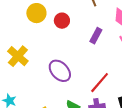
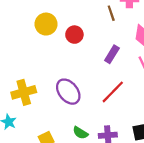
yellow cross: (18, 56) -> (24, 92), moved, turned 30
red line: (100, 83) -> (113, 92), moved

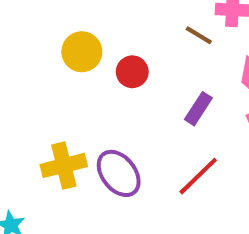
brown line: (111, 13) -> (199, 35), turned -42
yellow cross: (24, 92) -> (64, 165), moved

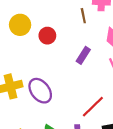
brown line: (199, 35) -> (83, 16), turned 48
red line: (198, 176) -> (93, 107), moved

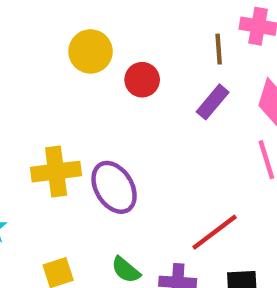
purple rectangle: (83, 55) -> (213, 102), moved

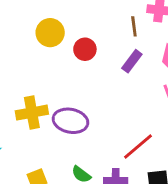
purple ellipse: (114, 187) -> (70, 121), turned -44

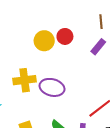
yellow circle: (50, 33) -> (44, 41), moved

